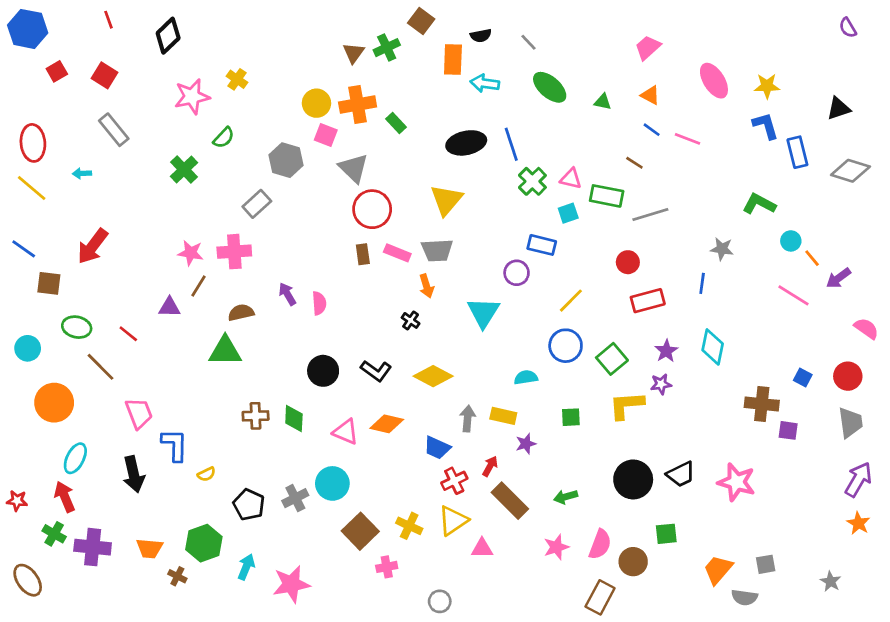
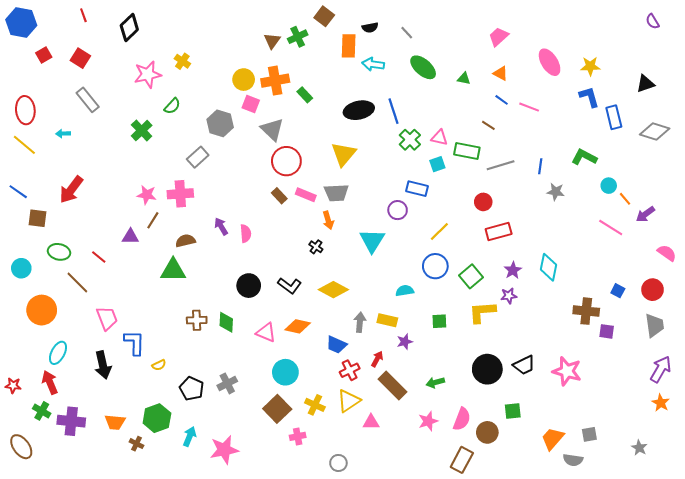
brown rectangle: (363, 254) -> (279, 196), turned -35
blue line: (702, 283) -> (540, 166), moved
cyan circle: (332, 483) -> (285, 372), moved

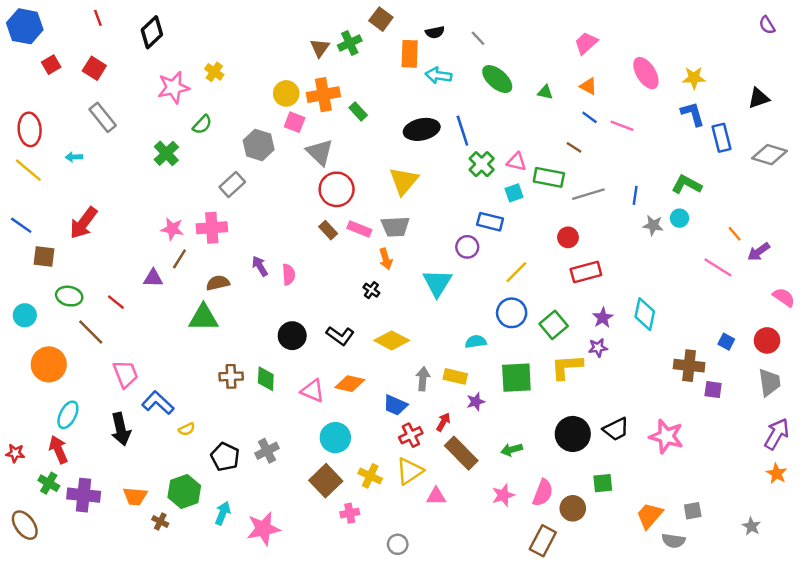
cyan circle: (609, 186) -> (679, 218), moved
green square: (439, 321) -> (516, 378), size x1.8
blue L-shape: (134, 343) -> (158, 403), turned -48

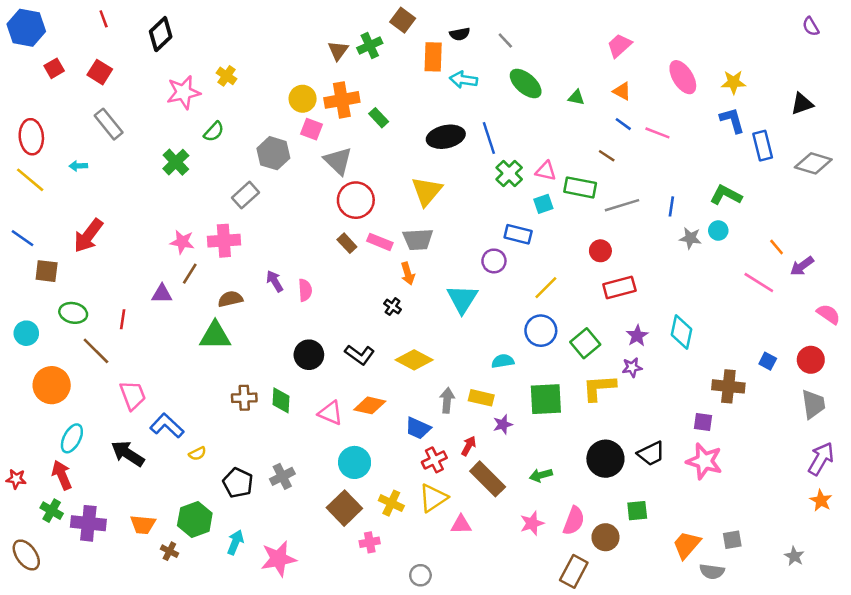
red line: (116, 302) -> (123, 319), turned 60
purple square: (713, 390) -> (703, 422), moved
black arrow: (121, 429) -> (128, 454), turned 136

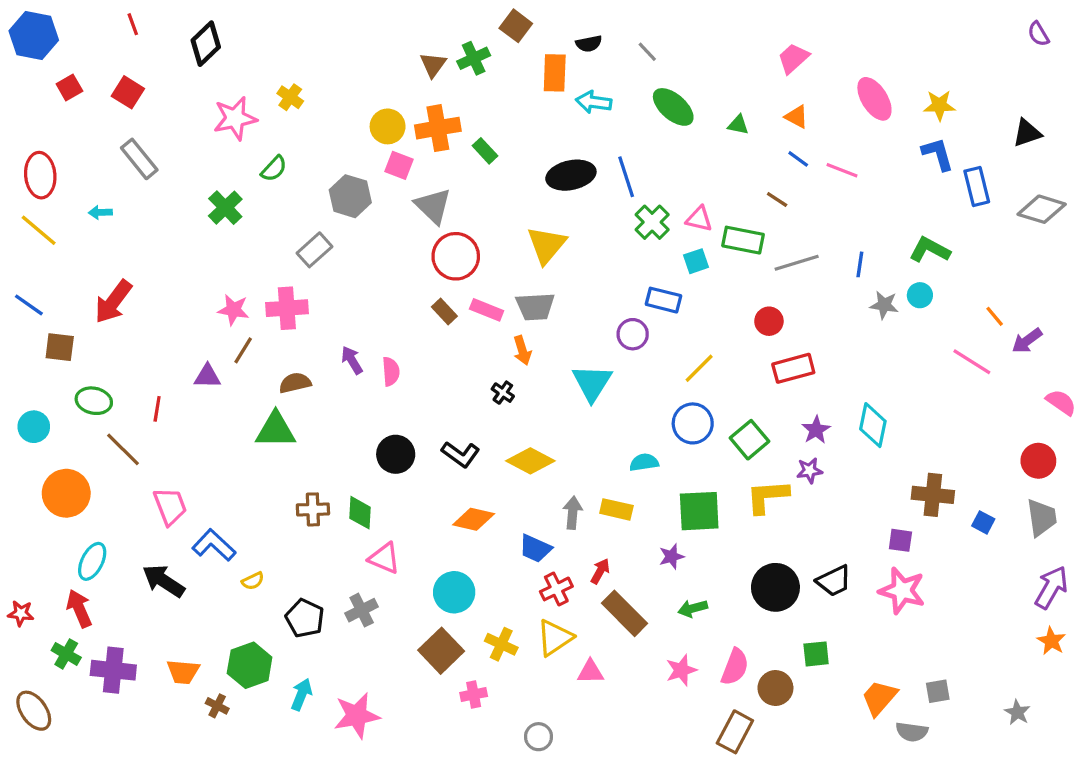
blue square: (768, 361) -> (983, 522), moved
pink triangle: (330, 413) -> (384, 558), moved
purple star: (503, 424) -> (672, 557), moved

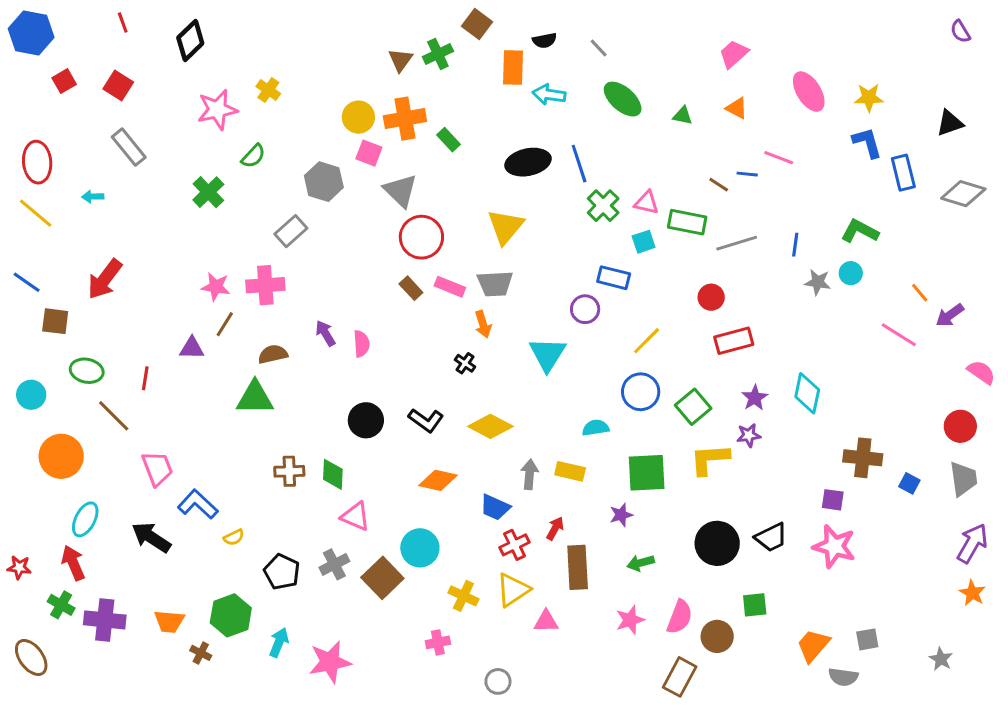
blue line: (798, 159) -> (747, 174), moved, turned -30
brown rectangle: (625, 613) -> (578, 567), turned 42
brown square: (441, 651) -> (382, 578), moved

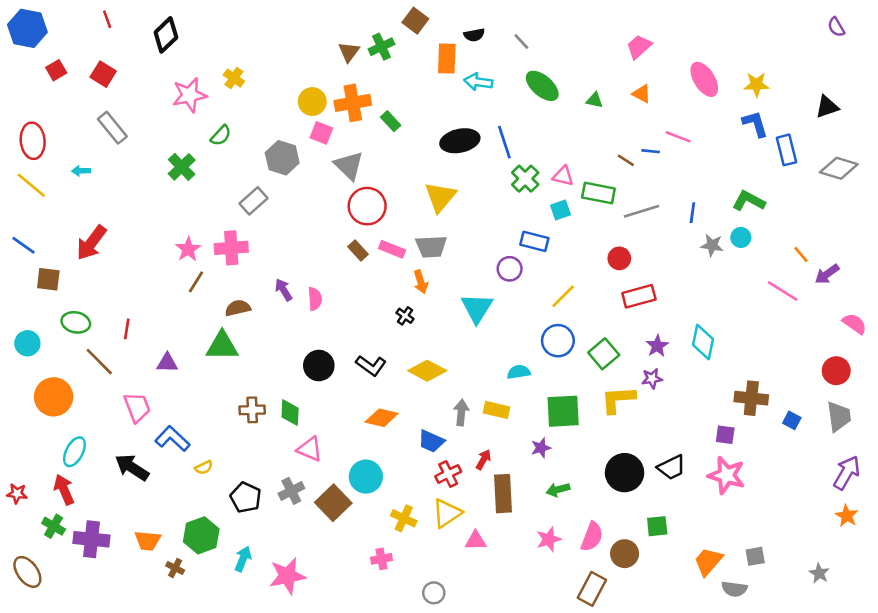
pink star: (216, 287) -> (188, 249), turned 30
purple triangle: (192, 348) -> (167, 363), moved

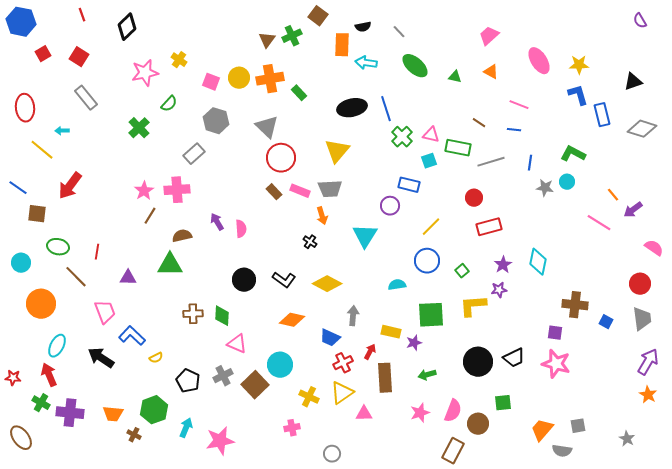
pink square: (321, 133) -> (211, 82), moved
blue line: (651, 151) -> (514, 130), moved
yellow line: (31, 185) -> (42, 150), moved
green square: (604, 354) -> (462, 271), size x0.6
yellow rectangle: (496, 410) -> (391, 332), moved

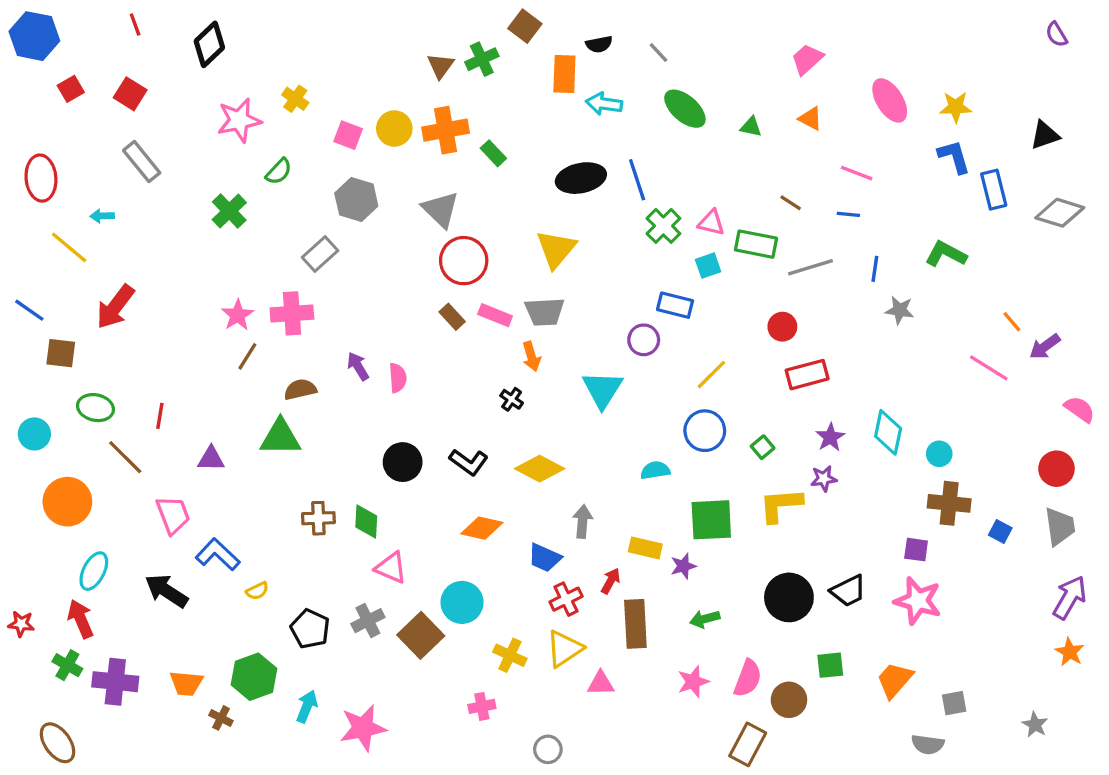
cyan circle: (567, 182) -> (939, 454), moved
orange trapezoid: (542, 430) -> (895, 680), moved
brown ellipse: (21, 438) -> (57, 743), moved

